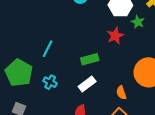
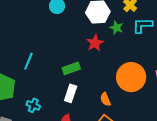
cyan cross: (50, 82) -> (33, 105), moved
white rectangle: (87, 84) -> (71, 93), turned -30

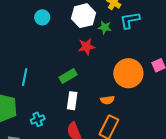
red star: (95, 43) -> (87, 47), turned 30
orange semicircle: (105, 99) -> (107, 100), turned -64
cyan cross: (33, 105) -> (38, 119), turned -32

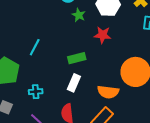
green star: (105, 27) -> (79, 15), moved
orange semicircle: (107, 100) -> (108, 92), size x1.5

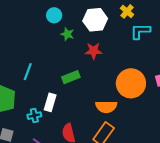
white rectangle: (74, 83) -> (50, 102), moved

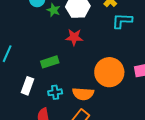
green star: (67, 34) -> (54, 10), moved
cyan cross: (34, 116) -> (55, 92), moved

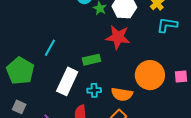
red star: (74, 37) -> (118, 37), size x1.4
white rectangle: (27, 86) -> (67, 81), size x1.5

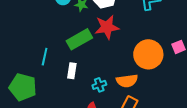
green rectangle: (92, 60) -> (79, 39), moved, size x1.4
white rectangle: (67, 81) -> (72, 71), moved, size x0.6

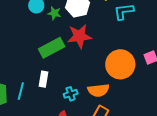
cyan line: (45, 57) -> (21, 91), moved

